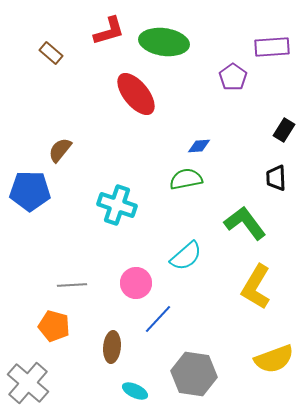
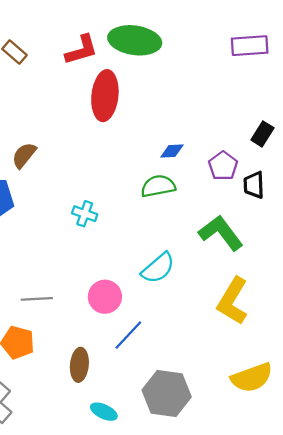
red L-shape: (109, 31) -> (82, 50), moved
purple pentagon: (233, 77) -> (223, 166), moved
red ellipse: (136, 94) -> (105, 96), turned 45
cyan cross: (117, 205) -> (85, 214), size x0.6

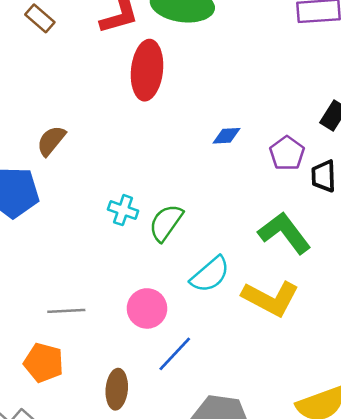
green semicircle: (158, 186) -> (166, 223), moved, turned -44
yellow L-shape: (233, 301) -> (271, 298), moved, turned -93

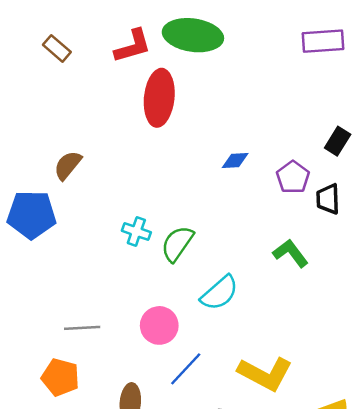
green L-shape: (284, 233) -> (291, 253), size x0.7
yellow L-shape: (271, 298) -> (265, 374), moved

